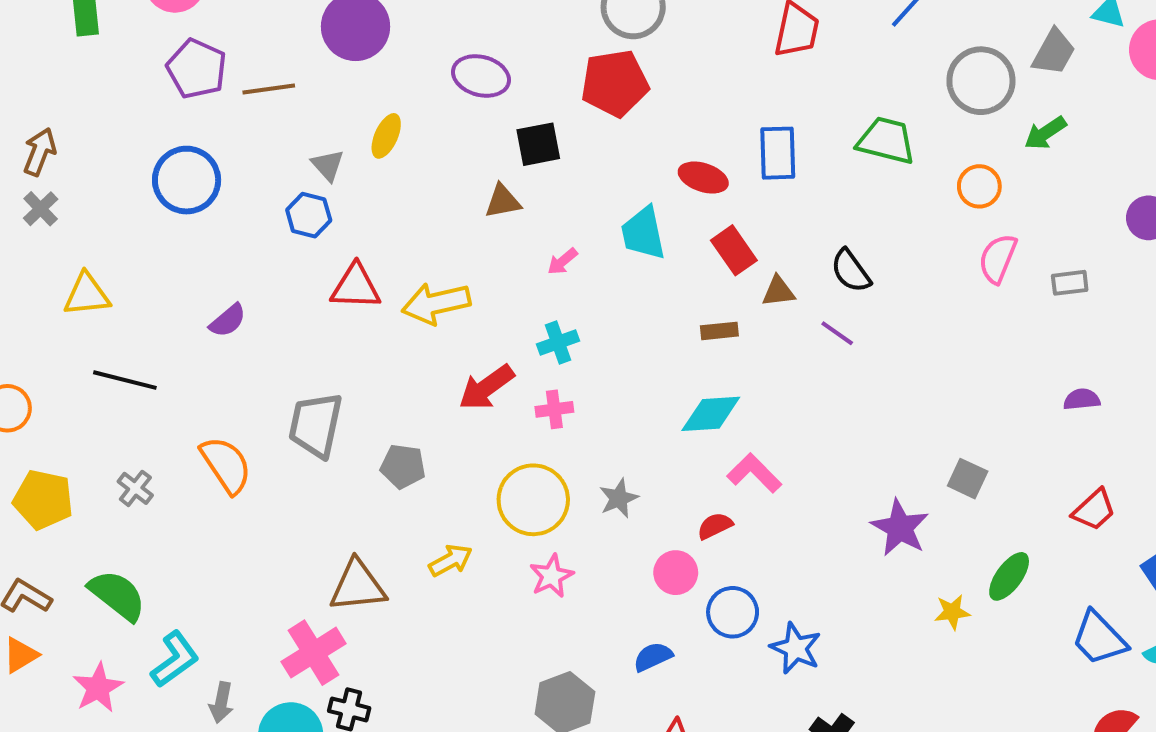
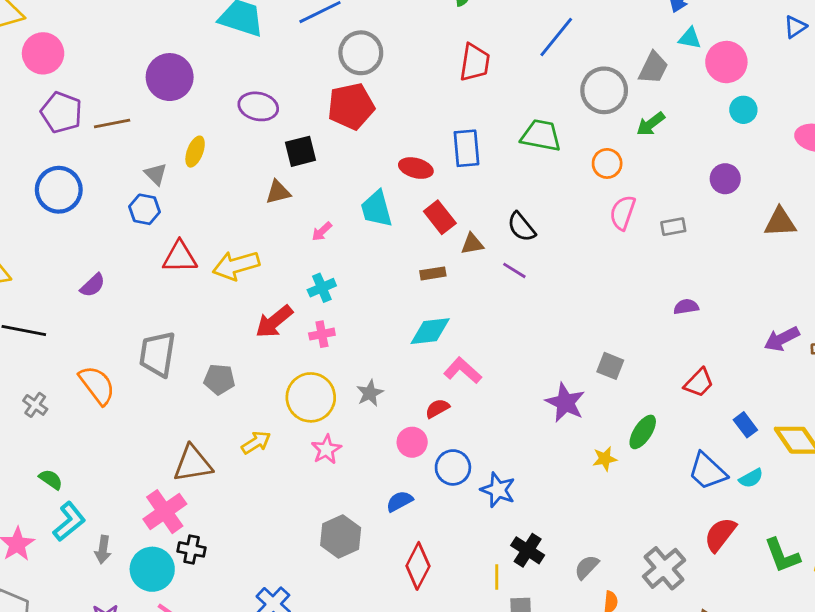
green semicircle: (117, 595) -> (51, 479), moved, size x0.6

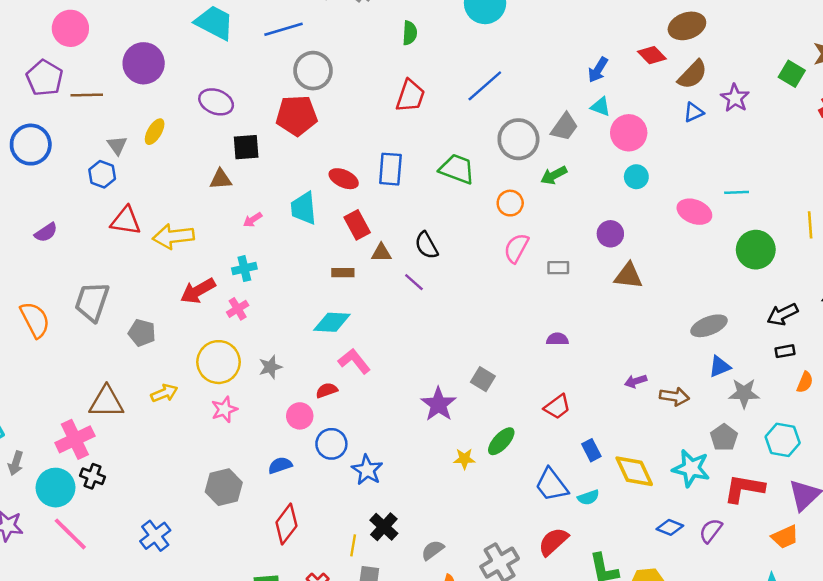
pink circle: (43, 53) -> (70, 28), moved
brown triangle: (780, 222) -> (628, 276), moved
pink cross: (322, 334) -> (238, 309), turned -30
purple arrow: (782, 339) -> (636, 381), size x0.7

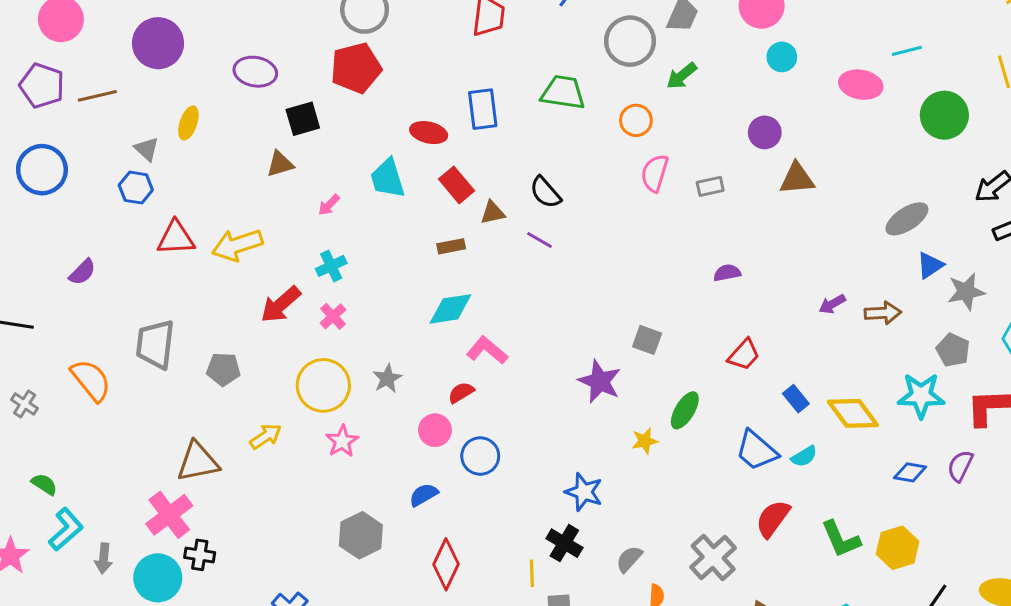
blue star: (367, 470) -> (584, 492), moved

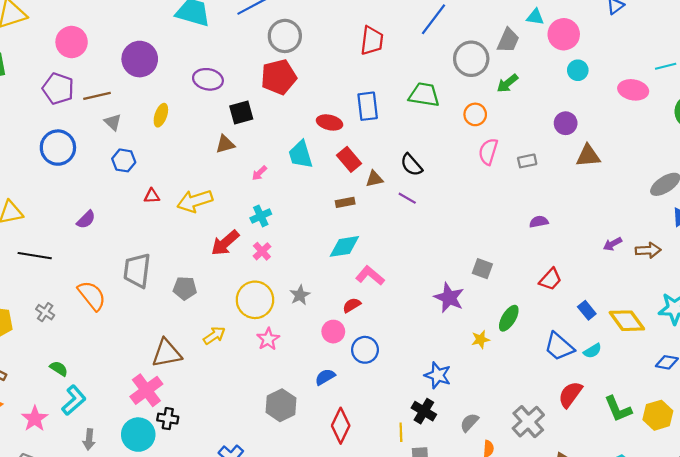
gray triangle: (147, 149) -> (113, 122), moved
red triangle: (176, 238) -> (152, 196), size x0.6
gray arrow: (104, 558) -> (89, 439), moved

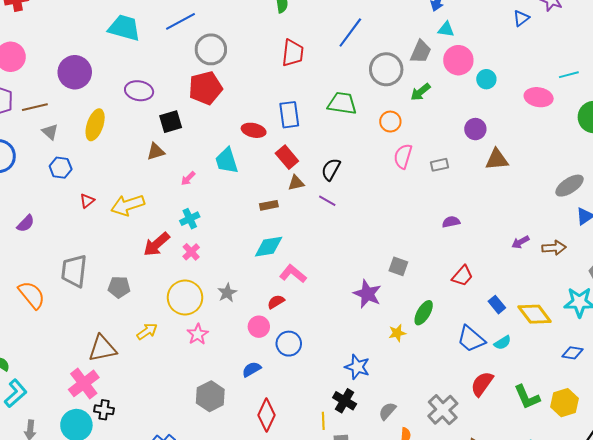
pink circle: (564, 34) -> (458, 60), moved
yellow ellipse: (161, 115) -> (95, 125), size x1.4
red rectangle: (349, 159) -> (287, 157), moved
black semicircle: (411, 165) -> (331, 169), turned 70
red triangle: (152, 196) -> (87, 201), turned -35

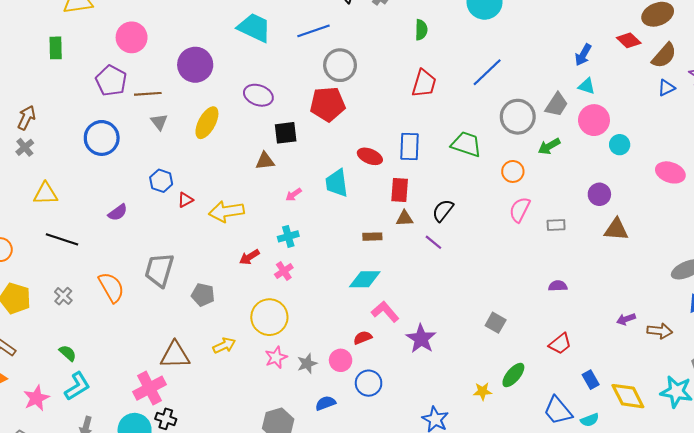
red rectangle: (287, 157) -> (400, 190), turned 35
blue hexagon: (61, 168) -> (161, 181), moved
red arrow: (157, 244) -> (249, 257), size x0.7
gray star: (227, 293) -> (307, 364), moved
purple star: (367, 294) -> (421, 339), moved

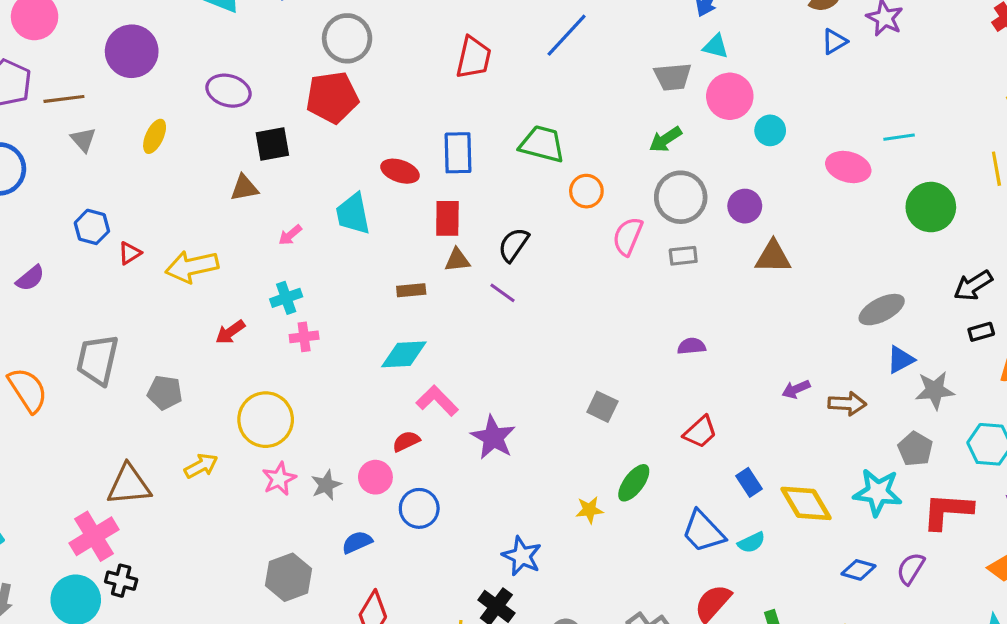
gray trapezoid: (557, 105) -> (673, 77), turned 55
gray circle: (518, 117) -> (681, 197), moved
yellow ellipse: (207, 123) -> (155, 136), size x0.7
orange circle: (513, 171) -> (586, 191), moved
pink cross: (284, 271) -> (304, 337), moved, turned 30

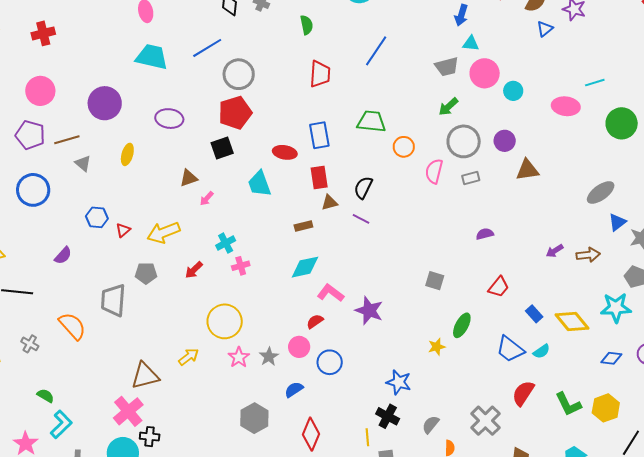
black square: (272, 144) -> (222, 148), moved
pink arrow: (290, 235) -> (207, 199), moved
gray pentagon: (165, 393) -> (146, 273), moved

